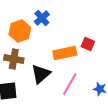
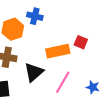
blue cross: (42, 18) -> (35, 16), turned -35

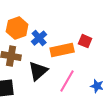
blue cross: (35, 16) -> (39, 38), moved, turned 35

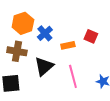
orange rectangle: (62, 50) -> (68, 45), size x0.6
pink line: (67, 81) -> (73, 76), turned -45

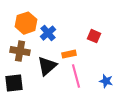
orange rectangle: (68, 45) -> (69, 54), moved

